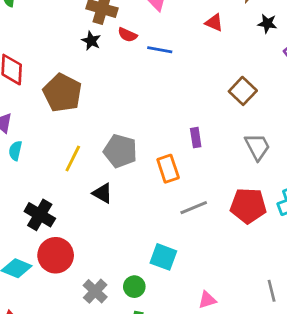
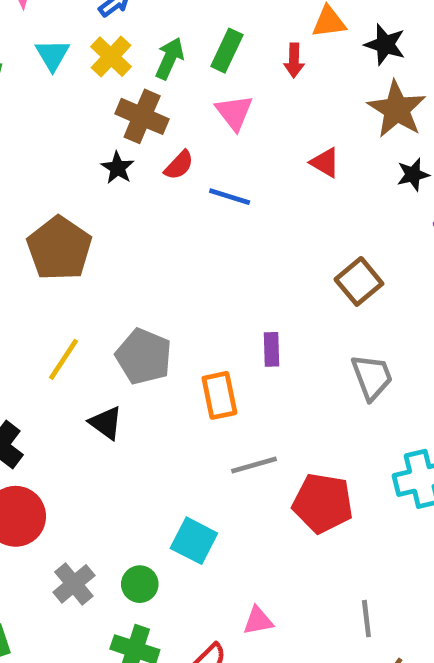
black star: (267, 23) -> (413, 175), turned -30
red semicircle: (127, 35) -> (179, 165), turned -78
red pentagon: (248, 206) -> (323, 503), moved

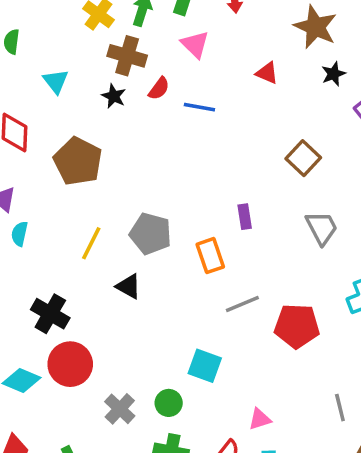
cyan triangle: (52, 55) -> (56, 81), moved

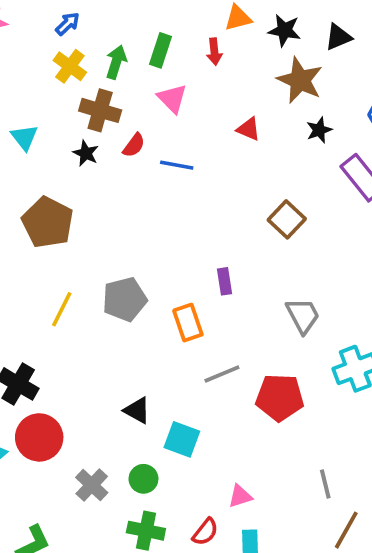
gray trapezoid: (322, 228) -> (303, 316), moved
gray pentagon: (151, 234) -> (125, 299), turned -30
black triangle: (129, 286) -> (137, 410), moved

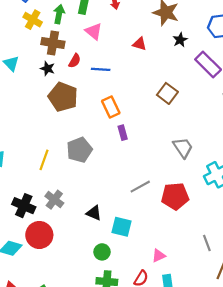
brown pentagon: (48, 222) -> (63, 97), moved
purple rectangle: (225, 281) -> (123, 133), moved
orange rectangle: (188, 323) -> (111, 107), moved
gray cross: (92, 485) -> (54, 200), moved

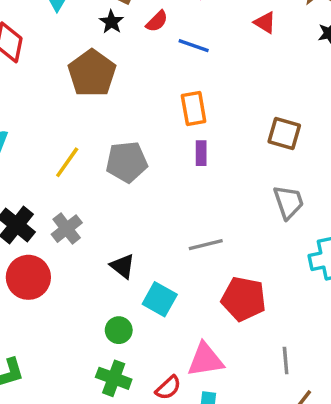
brown square: (167, 93) -> (284, 133), moved, turned -36
brown pentagon: (63, 97) -> (92, 73), moved
red pentagon: (175, 196) -> (244, 299), moved
pink triangle: (159, 256) -> (205, 360), size x1.6

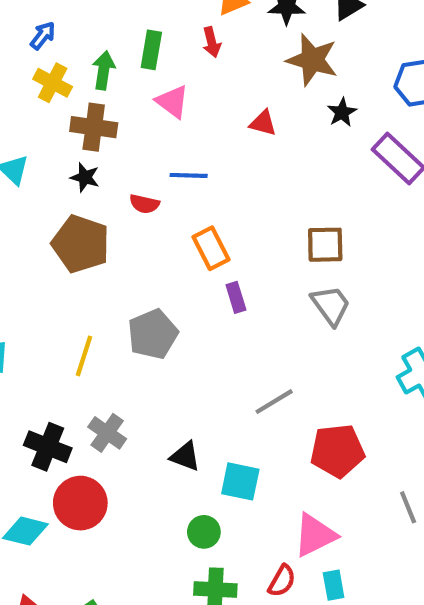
red semicircle: (157, 21) -> (144, 204), moved, turned 75
gray trapezoid: (289, 202) -> (331, 305), moved

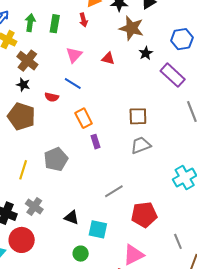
green arrow: (104, 70) -> (30, 23), moved
pink triangle: (172, 102) -> (74, 55), moved, turned 36
brown cross: (94, 127) -> (27, 61), turned 30
blue line: (189, 175) -> (73, 84), turned 30
gray trapezoid: (331, 305) -> (141, 145), turned -75

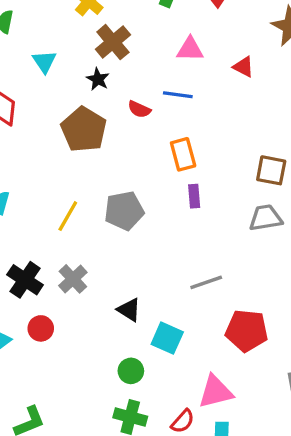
pink triangle: (74, 55) -> (190, 49), turned 36
blue line: (73, 84) -> (178, 95), turned -36
red circle: (22, 240) -> (41, 328), size x0.6

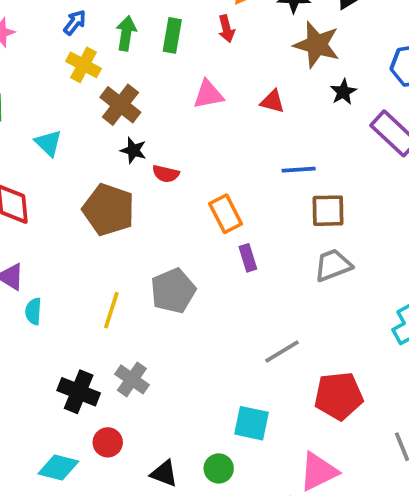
black star: (98, 79) -> (133, 150), moved
blue line: (178, 95) -> (299, 170), moved
black triangle: (129, 310) -> (164, 473), moved

